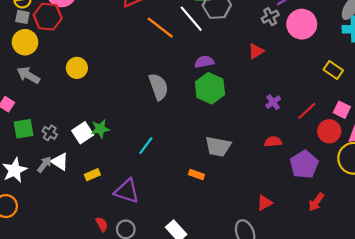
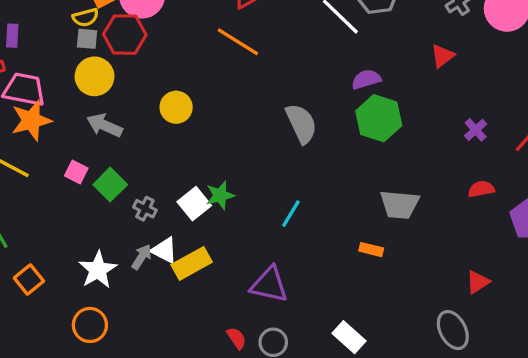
orange line: (160, 28) -> (238, 42), moved
green square: (24, 129) -> (110, 185), moved, turned -30
yellow rectangle: (92, 175) -> (192, 263), moved, size x1.6

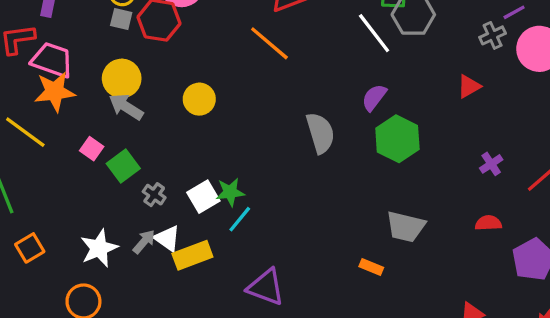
yellow circle: (95, 76) -> (122, 78), moved
purple semicircle: (366, 79) -> (374, 97), moved, turned -44
cyan line: (291, 214) -> (240, 219), moved

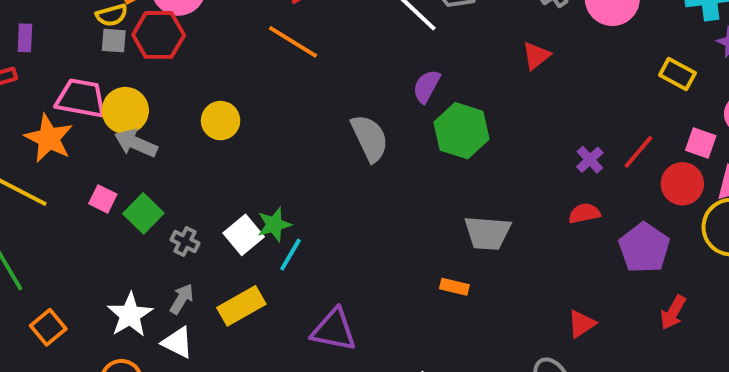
pink trapezoid: (52, 60) -> (81, 98), moved
orange star: (55, 92) -> (49, 138), turned -30
purple cross: (491, 164) -> (590, 160), moved
white triangle: (167, 238) -> (177, 343), moved

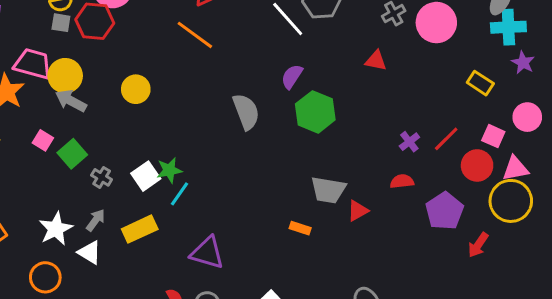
red triangle: (536, 56) -> (376, 61), turned 45
red arrow: (673, 312) -> (478, 245), moved
red triangle: (581, 324) -> (358, 211), moved

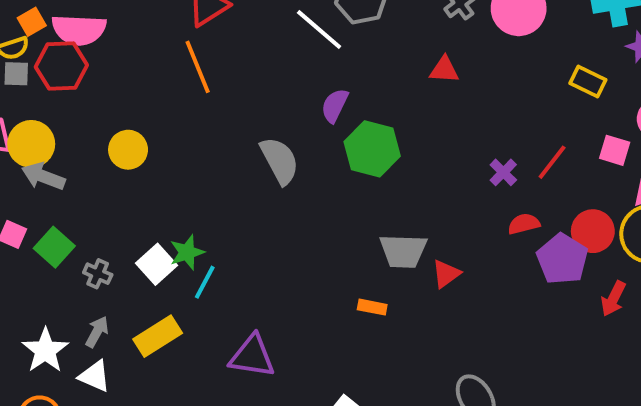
orange line: (195, 35) -> (198, 67), turned 39
red circle: (477, 165) -> (593, 231), moved
red semicircle: (402, 181) -> (524, 224), moved

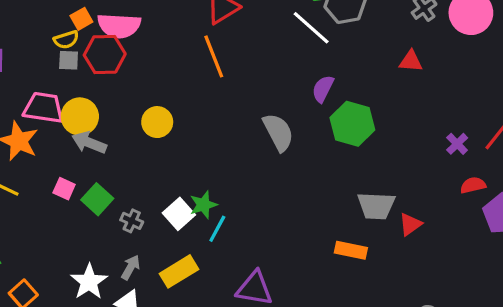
orange rectangle: (372, 307) -> (351, 250), size x1.4

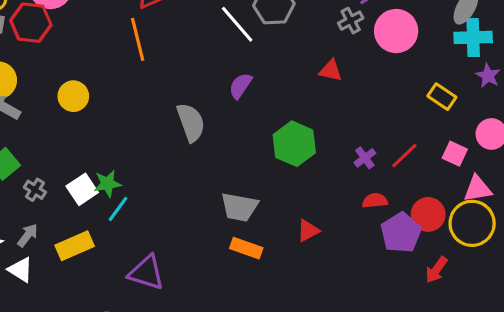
green hexagon: (352, 124) -> (294, 144), moved
gray trapezoid: (376, 206) -> (239, 207), moved

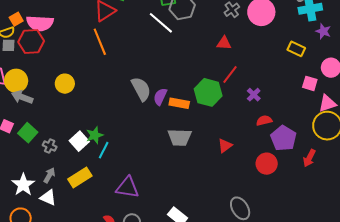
purple semicircle: (240, 86) -> (160, 97), moved
red line: (404, 156) -> (230, 75), moved
red circle: (428, 214) -> (267, 164), moved
orange rectangle: (246, 248) -> (179, 103), moved

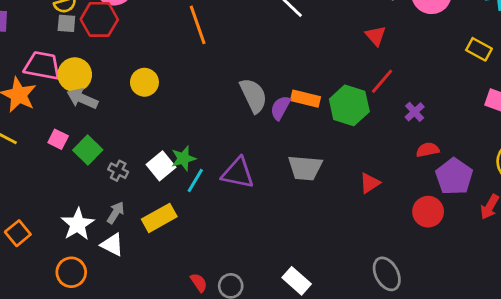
red triangle: (224, 43) -> (376, 36), turned 42
orange rectangle: (179, 103) -> (306, 99), moved
purple triangle: (128, 187) -> (238, 173), moved

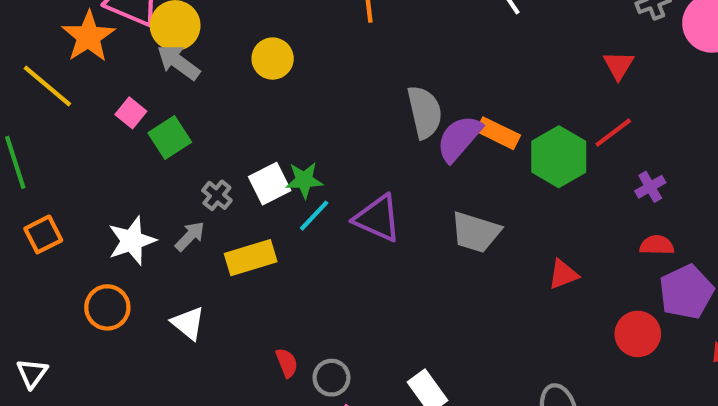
purple semicircle: (280, 108) -> (459, 138), size x1.4
gray cross: (118, 171) -> (217, 195), moved
white triangle: (112, 245) -> (188, 323), moved

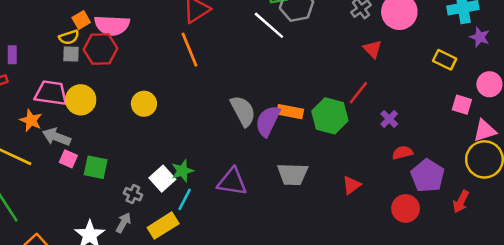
orange star: (88, 37) -> (31, 120), size x0.7
gray arrow: (178, 62) -> (57, 137), moved
red triangle: (619, 65) -> (373, 49), moved
green square: (170, 138) -> (96, 167), turned -30
cyan line: (314, 216) -> (185, 199), moved

